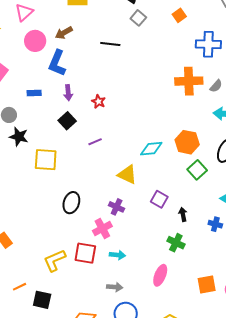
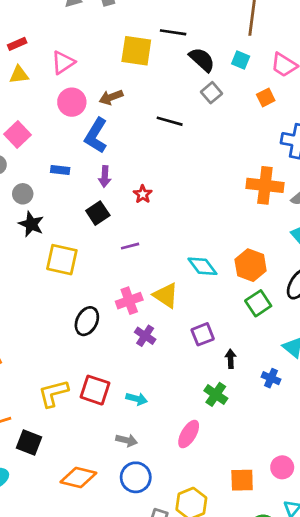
cyan diamond: (151, 149) -> (202, 266), turned 50
purple square: (159, 199) -> (203, 334), turned 30
pink cross: (102, 228) -> (129, 301), moved
orange square: (207, 285) -> (242, 480), moved

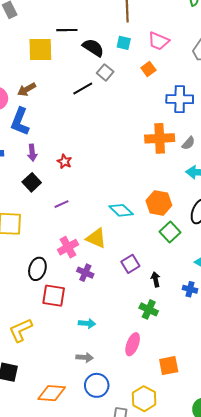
black line: (170, 121) -> (83, 88), moved, turned -36
red square: (95, 390) -> (54, 296), moved
orange square: (242, 480) -> (169, 366), moved

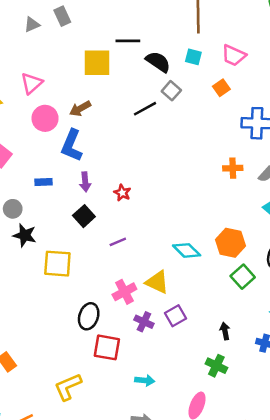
orange cross: (160, 138) -> (233, 168), size x0.6
purple square: (130, 264) -> (175, 316), moved

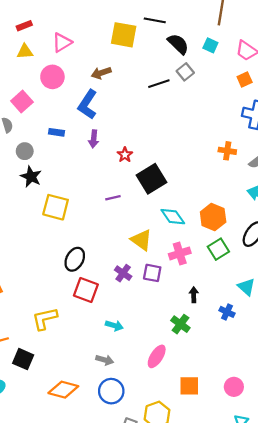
orange square: (221, 88) -> (245, 80), moved
pink circle: (45, 118) -> (52, 77), moved
black square: (84, 216) -> (152, 179), moved, size x1.5
pink cross: (124, 292) -> (180, 253), moved
purple square: (175, 316) -> (152, 273), turned 30

